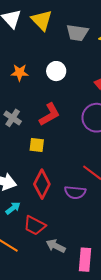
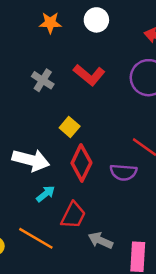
red L-shape: (50, 115) -> (89, 75), turned 70
yellow square: (37, 145) -> (70, 127), moved, turned 35
red trapezoid: (35, 226) -> (73, 215), turned -90

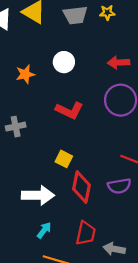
gray cross: (43, 80) -> (16, 127), moved, turned -30
cyan arrow: (46, 194) -> (44, 230), moved

